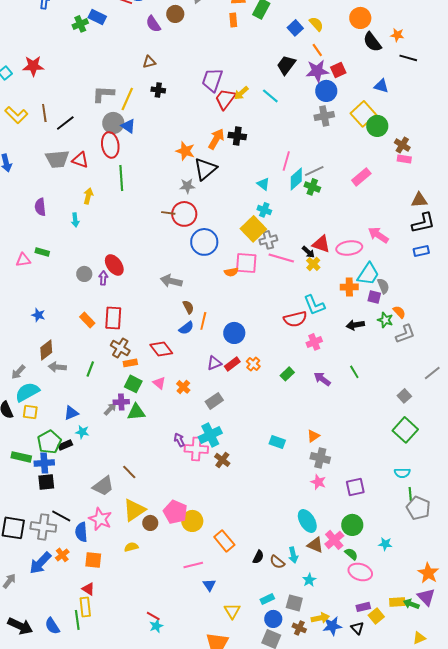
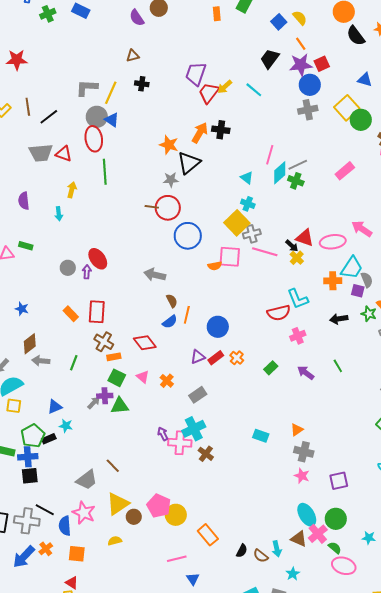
green cross: (80, 24) -> (48, 14), moved
cyan ellipse: (307, 521) -> (307, 515), moved

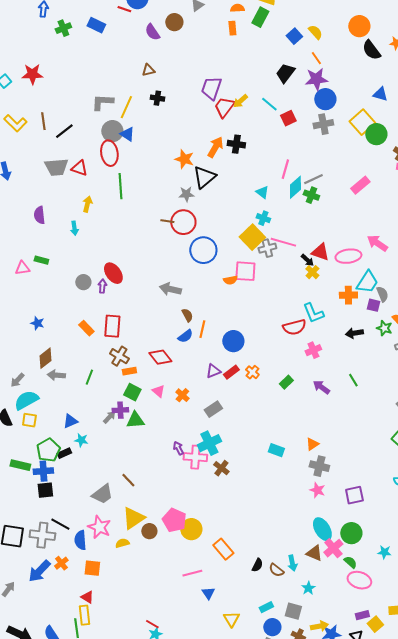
red square: (322, 64) -> (288, 118), moved
pink line: (265, 252) -> (283, 242), moved
yellow semicircle: (115, 541) -> (122, 543), moved

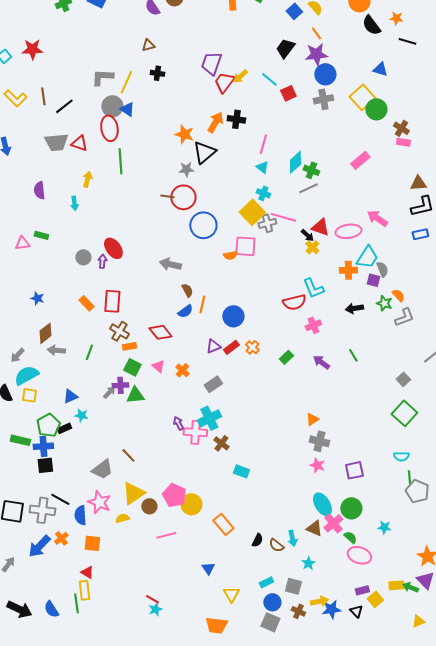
pink line: (285, 169) -> (263, 144), moved
gray line: (313, 179) -> (308, 188), moved
cyan rectangle: (276, 450) -> (241, 471), moved
pink line: (192, 573) -> (166, 535), moved

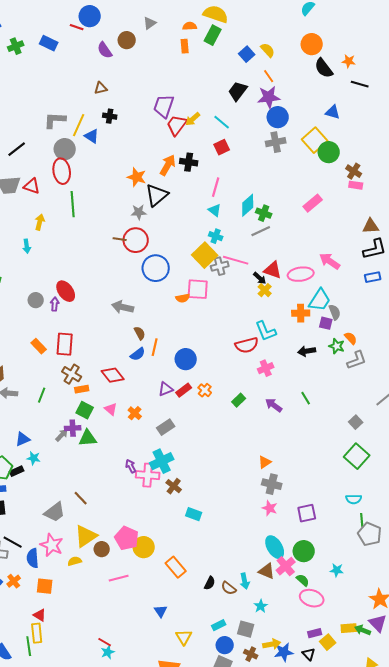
red square: (288, 93) -> (222, 147), moved
blue triangle: (127, 109) -> (92, 136), moved

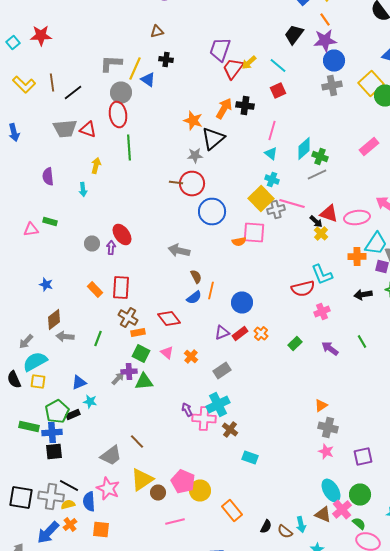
yellow semicircle: (75, 561) -> (68, 504), moved

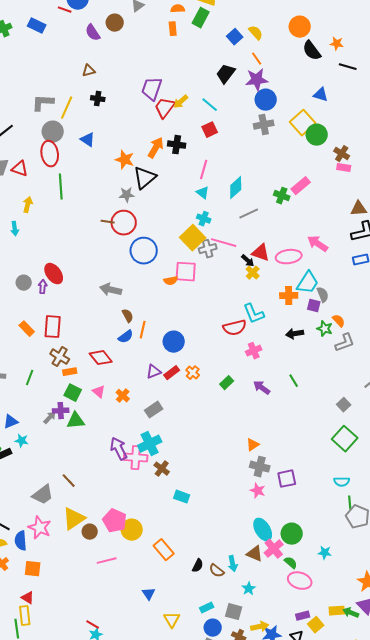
blue triangle: (148, 80) -> (88, 140), moved
green cross: (320, 156) -> (282, 196), moved
purple arrow: (187, 410) -> (119, 449), size x1.6
purple square: (363, 456) -> (287, 479), moved

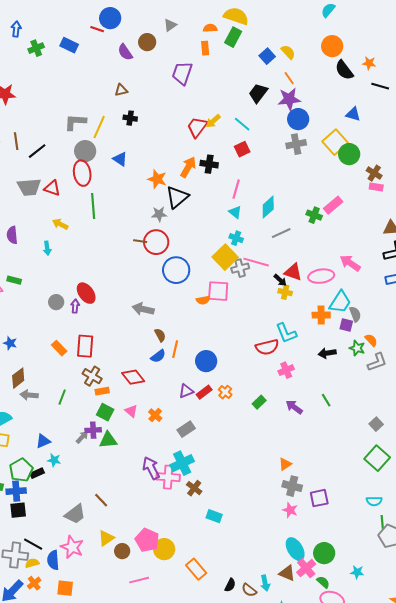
purple trapezoid: (152, 89) -> (182, 73), moved
yellow arrow: (28, 205) -> (60, 224), turned -77
yellow cross: (253, 273) -> (285, 292), turned -32
yellow triangle: (74, 519) -> (106, 538), size x0.7

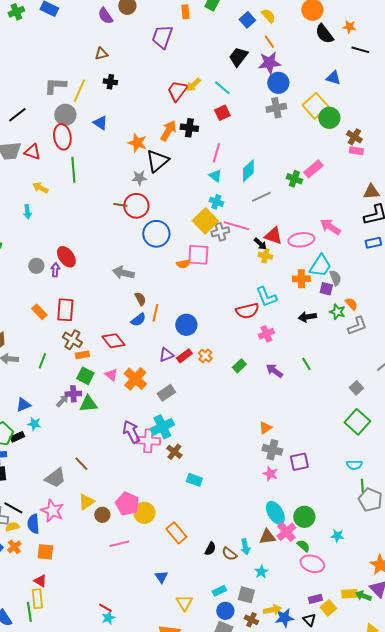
orange cross: (155, 415) -> (135, 379), size x1.6
brown triangle: (287, 573) -> (267, 537), turned -30

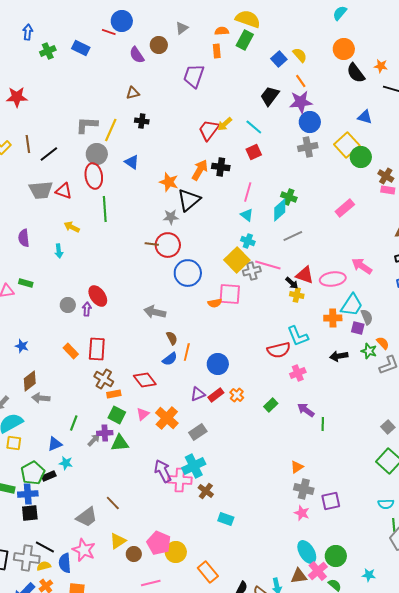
green cross: (294, 179) -> (289, 197), moved
green line: (42, 361) -> (74, 423), moved
green line: (306, 364) -> (323, 424), moved, turned 32
pink triangle: (111, 375) -> (143, 414), turned 40

